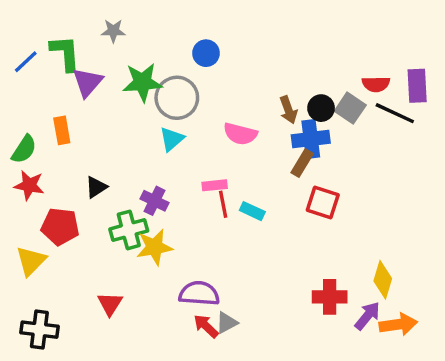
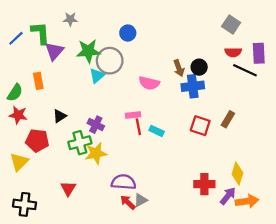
gray square: (350, 108) -> (231, 24), moved
cyan triangle: (172, 139) -> (97, 76), moved
brown rectangle: (302, 163) -> (228, 119), moved

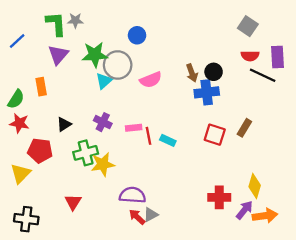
green L-shape: (40, 33) -> (56, 24), moved
pink semicircle: (149, 83) -> (151, 80), moved, turned -36
pink rectangle: (133, 115) -> (134, 128), moved
purple cross: (96, 125) -> (103, 122), moved

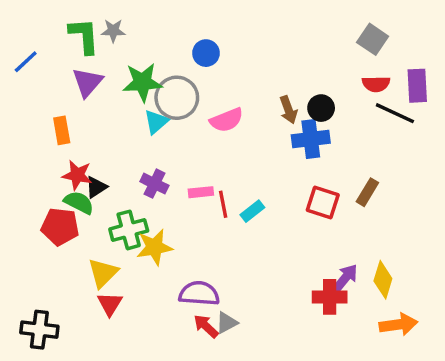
green semicircle: (16, 99) -> (79, 203), moved, turned -96
red star: (19, 123) -> (77, 175), moved
cyan rectangle: (168, 140) -> (252, 211), turned -63
yellow triangle: (21, 173) -> (103, 273), moved
purple arrow: (244, 210) -> (345, 278), moved

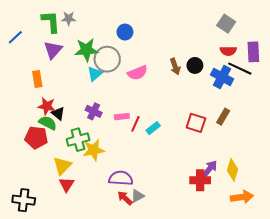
blue cross: (311, 139) -> (222, 77), moved, turned 35
black triangle: (96, 187) -> (58, 113), turned -48
red line: (223, 204) -> (135, 124), turned 35

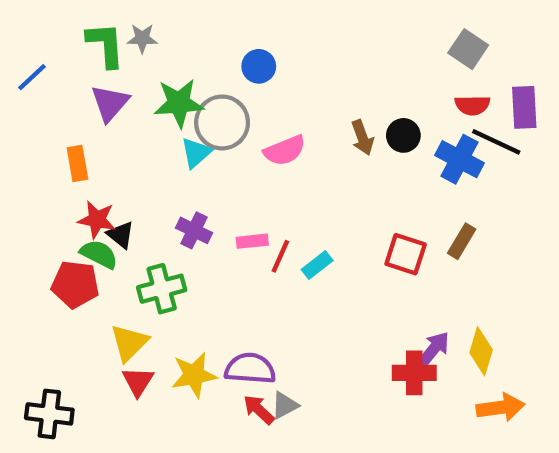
yellow star: (94, 150) -> (194, 375), moved

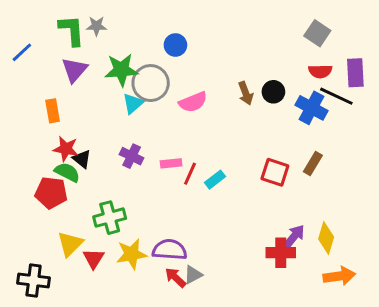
green cross: (162, 289) -> (110, 218), moved
yellow triangle: (129, 343) -> (70, 244), moved

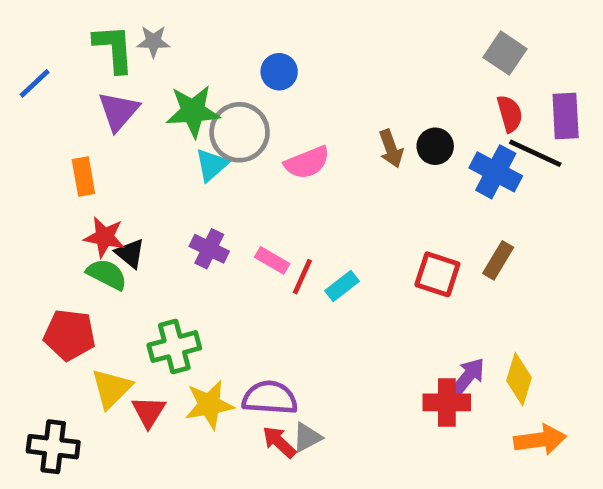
red semicircle: (320, 71) -> (510, 114), turned -105
pink rectangle: (171, 163) -> (272, 260), turned 36
red pentagon: (51, 193) -> (70, 335), moved

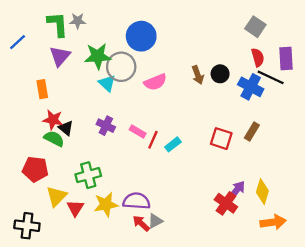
blue circle: (279, 72) -> (141, 36), size x1.6
cyan triangle: (212, 165) -> (107, 83), turned -36
red cross: (447, 402) -> (226, 203), turned 35

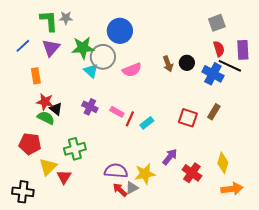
gray square: (255, 27) -> (217, 23), turned 36
blue line: (18, 42) -> (23, 46), moved
purple arrow: (237, 190) -> (170, 157), moved
yellow star: (106, 205) -> (145, 174), moved

